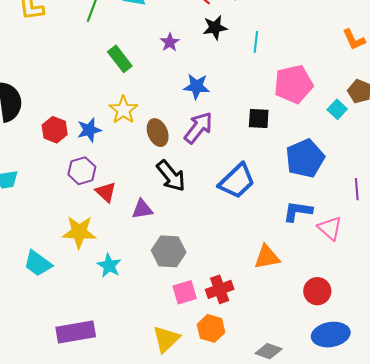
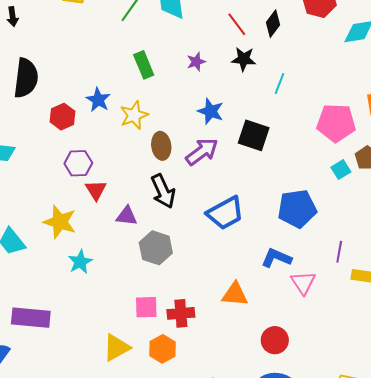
pink pentagon: (293, 84) -> (336, 123), moved
black square: (259, 119) -> (254, 135), moved, size x1.4
blue star: (89, 130) -> (98, 100), moved, turned 30
gray hexagon: (169, 251) -> (156, 248), moved

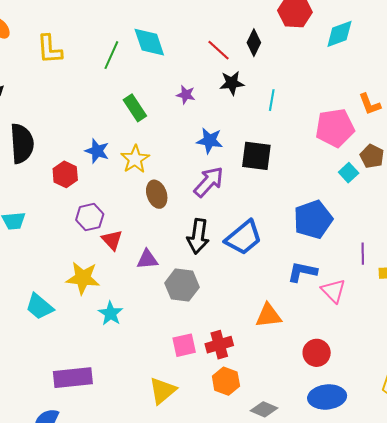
purple star: (196, 62) -> (186, 95), turned -30
brown ellipse: (161, 146) -> (157, 194), moved
black arrow: (163, 191) -> (198, 236), moved, turned 44
orange hexagon: (163, 349) -> (226, 381), moved

